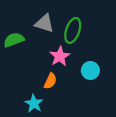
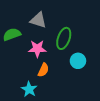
green ellipse: (73, 30) -> (64, 38), moved
pink star: (60, 56) -> (37, 49), moved, turned 30

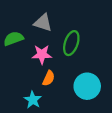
cyan circle: (78, 61) -> (87, 86), moved, size x1.5

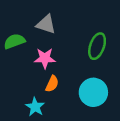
green ellipse: (71, 43) -> (97, 46), moved

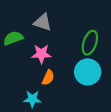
cyan circle: (93, 92) -> (88, 72), moved
cyan star: (35, 107) -> (32, 99), turned -30

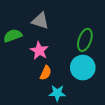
pink star: (41, 54) -> (39, 51), turned 30
cyan star: (32, 99) -> (57, 93), moved

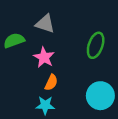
cyan circle: (83, 68) -> (100, 96), moved
cyan star: (57, 93) -> (45, 105), moved

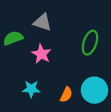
orange semicircle: (51, 82) -> (66, 95), moved
cyan star: (45, 105) -> (31, 89), moved

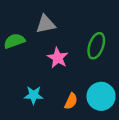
gray triangle: (43, 22) -> (46, 24), turned -30
pink star: (41, 54) -> (58, 58), moved

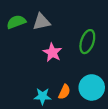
green semicircle: (14, 41) -> (16, 22), moved
cyan star: (34, 95) -> (43, 96), moved

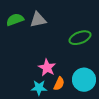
green ellipse: (87, 42) -> (80, 38), turned 50
pink star: (52, 52) -> (47, 68), moved

